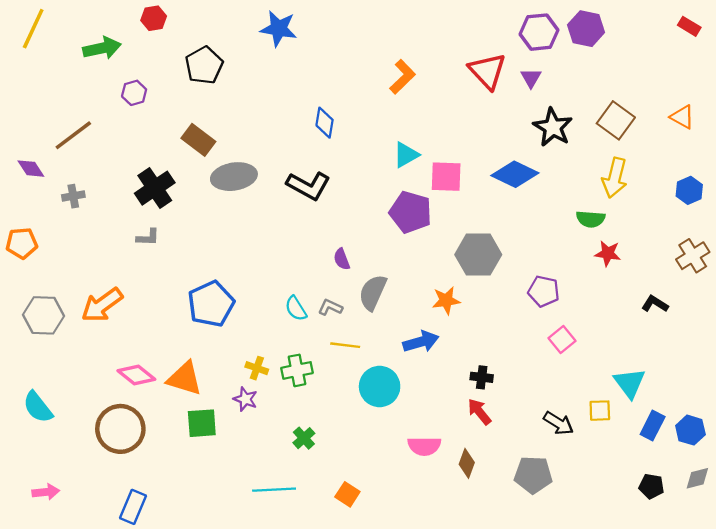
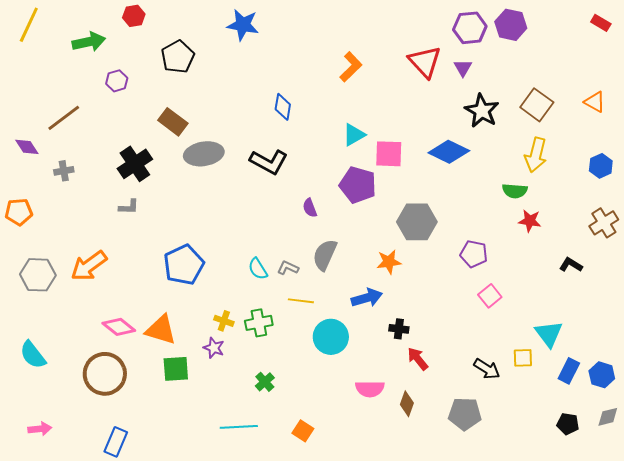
purple semicircle: (342, 259) -> (310, 208), moved
black cross: (482, 377) -> (399, 329), moved

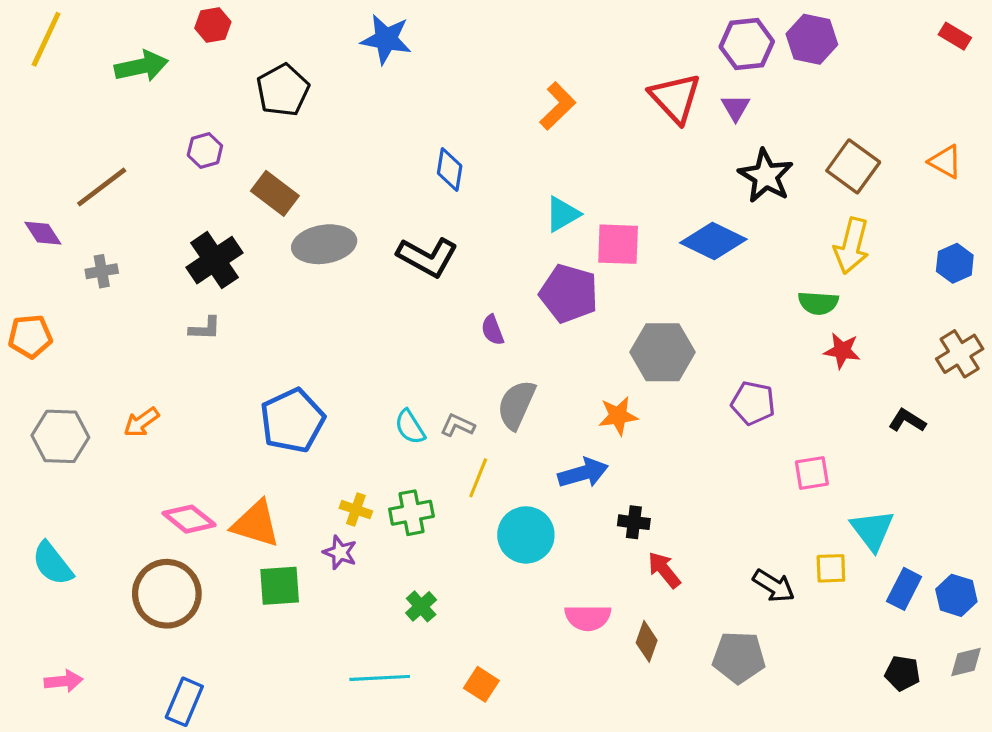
purple hexagon: (117, 81) -> (205, 150), moved
orange arrow: (89, 266) -> (141, 422), size x0.6
pink square: (490, 296) -> (812, 473), moved, turned 30
yellow line: (301, 301) -> (478, 478), turned -75

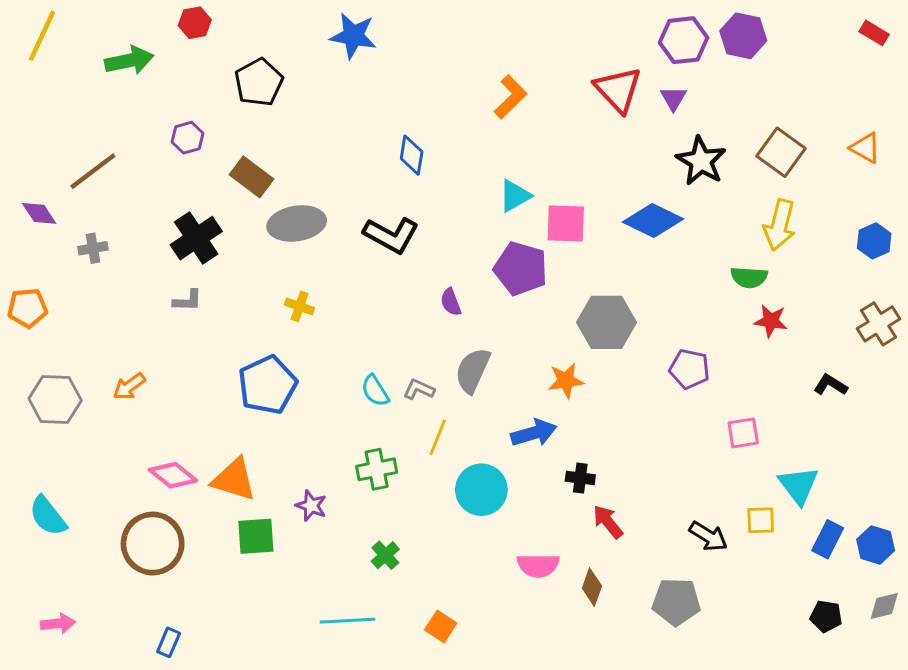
yellow cross: (356, 510) -> (300, 306), moved
blue rectangle: (184, 702) -> (169, 642), size x0.7

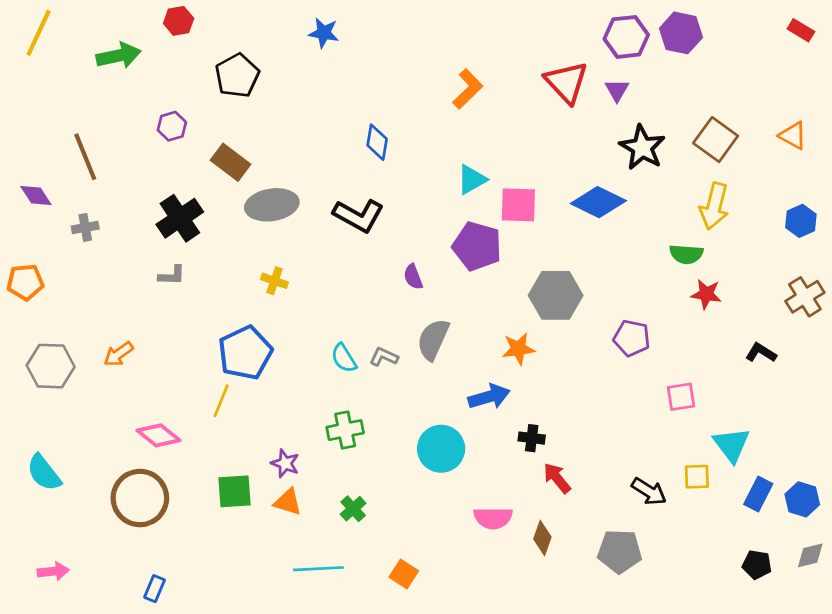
blue star: (353, 36) -> (324, 33), size x0.7
brown line: (93, 171) -> (85, 157), turned -75
yellow line: (438, 437) -> (221, 401), moved
orange triangle: (234, 480) -> (288, 502), moved, size x0.7

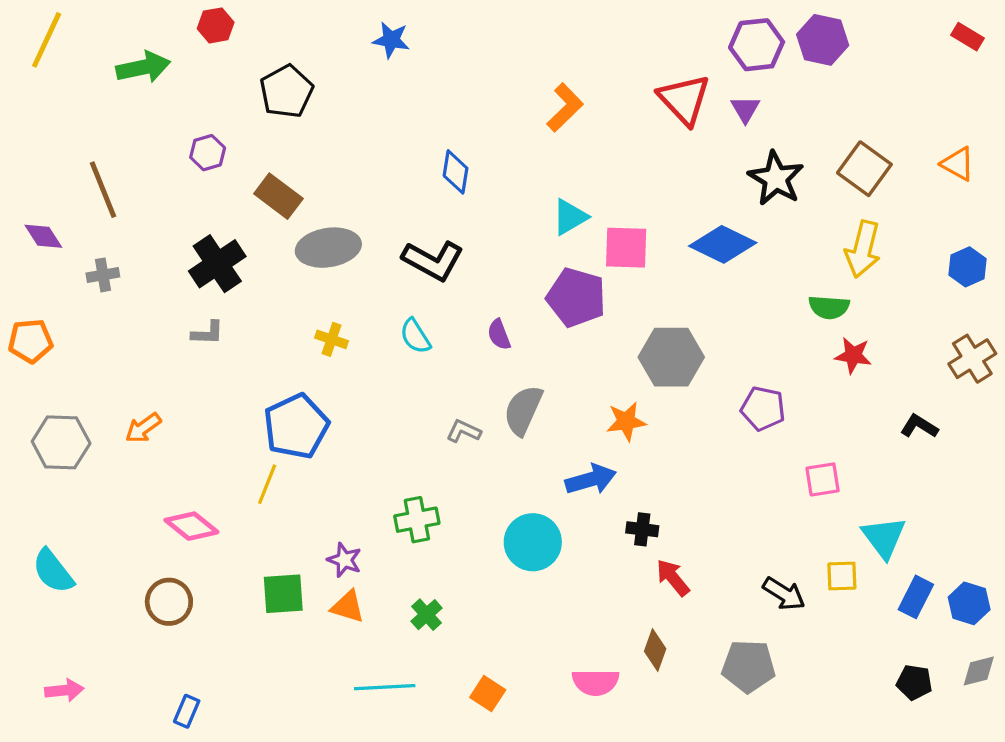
cyan semicircle: (344, 358) -> (415, 336), moved
brown circle: (140, 498) -> (169, 602), size x0.7
pink semicircle: (493, 518) -> (596, 682), moved

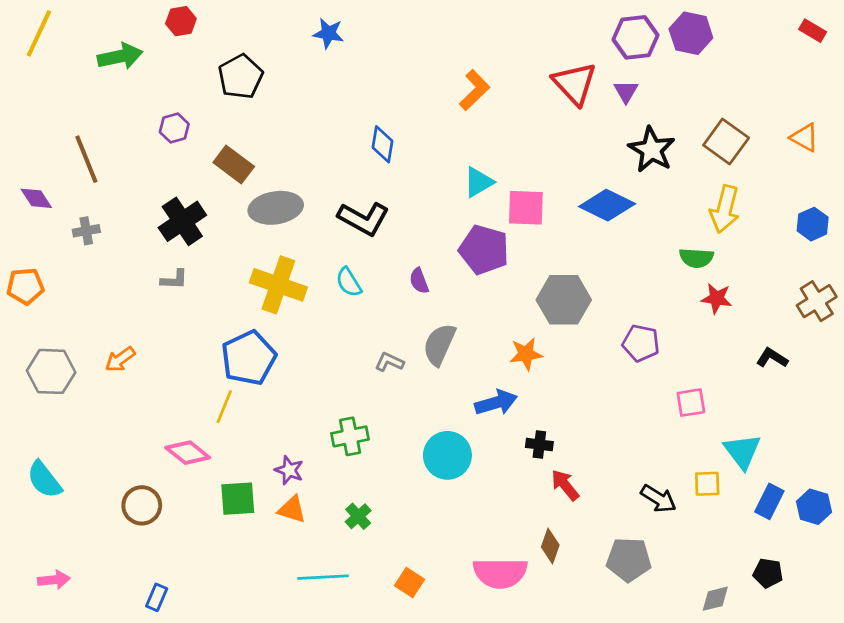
yellow cross: (332, 339) -> (278, 285), size x2.0
pink diamond: (191, 526) -> (188, 453), moved
gray diamond: (979, 671) -> (715, 599), moved
pink semicircle: (596, 682) -> (500, 573), size x1.4

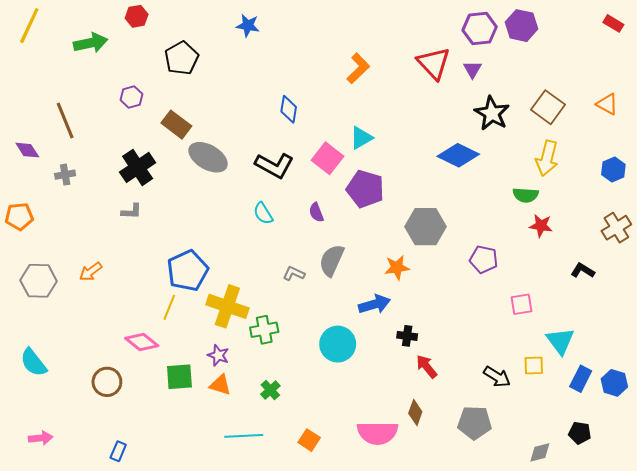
gray ellipse: (276, 208) -> (208, 157), turned 39
pink square: (526, 208) -> (327, 158), moved, turned 36
yellow cross: (278, 285) -> (227, 306), moved

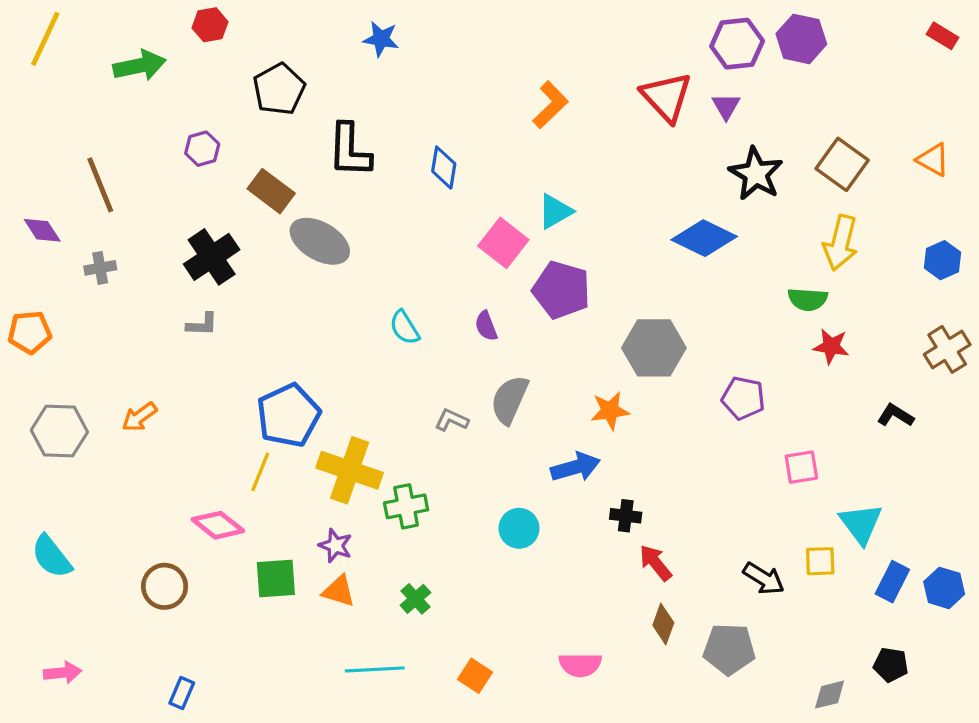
black L-shape: (274, 165) -> (350, 150), moved, turned 63
cyan circle: (338, 344) -> (519, 528), size x0.7
brown diamond: (415, 412) -> (663, 624), moved
pink semicircle: (378, 433) -> (580, 665), size x0.7

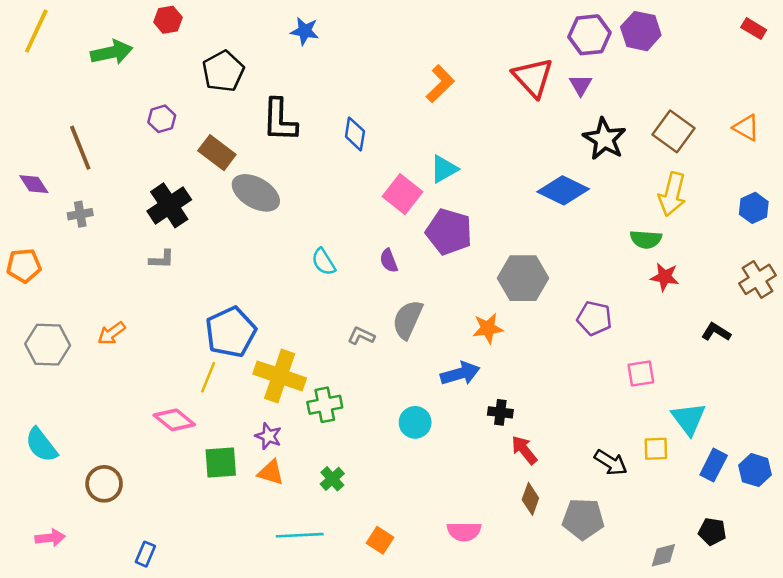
brown circle: (165, 586) -> (104, 484), moved

